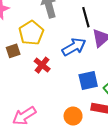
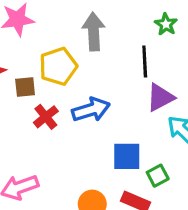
blue arrow: (74, 47) -> (91, 110), moved
red cross: (42, 65) -> (46, 117), moved

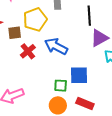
blue arrow: (91, 110) -> (56, 46), turned -135
green square: (158, 176) -> (61, 86), moved, turned 32

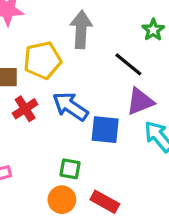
black line: (89, 16) -> (128, 64), turned -54
blue square: (79, 75) -> (105, 130), moved

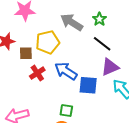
gray arrow: (81, 30) -> (72, 22), turned -60
green star: (153, 30) -> (99, 19), moved

